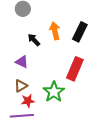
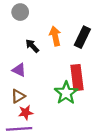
red rectangle: (75, 69) -> (77, 78), turned -30
green star: (54, 92) -> (66, 93), moved

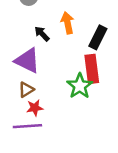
black rectangle: (82, 37) -> (98, 37), moved
purple triangle: (19, 70) -> (27, 60), size x1.6

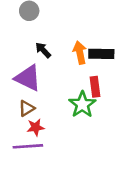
orange arrow: (67, 23) -> (80, 53), moved
black rectangle: (98, 37) -> (101, 54), turned 65
red rectangle: (92, 69) -> (95, 87), size x0.7

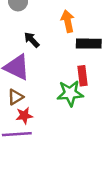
orange arrow: (80, 53) -> (68, 21), moved
green star: (82, 105) -> (70, 93), turned 30

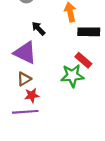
red rectangle: (83, 76) -> (83, 60), turned -42

